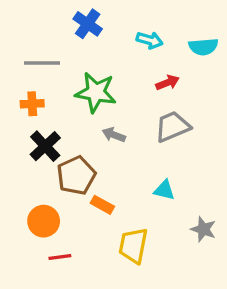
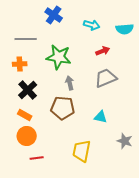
gray arrow: (114, 135) -> (70, 83), turned 56
brown pentagon: (76, 175) -> (63, 108), moved, turned 30
orange rectangle: (102, 205) -> (25, 115), moved

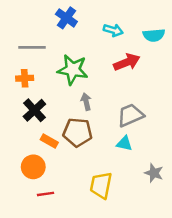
red arrow: (103, 51) -> (127, 62), size x1.5
gray trapezoid: (106, 78) -> (130, 115), moved
orange rectangle: (25, 115) -> (49, 141), moved

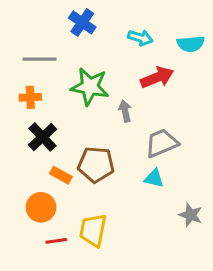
gray arrow: (86, 102) -> (125, 111), moved
yellow trapezoid: (101, 185) -> (93, 230), moved

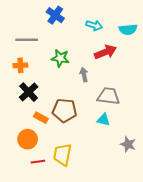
green star: (90, 87) -> (60, 58), size x0.7
gray trapezoid: (162, 143) -> (109, 96), turned 30

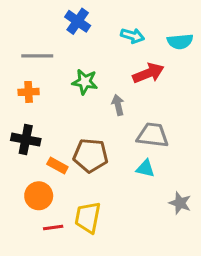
black cross: (29, 92) -> (26, 140), moved, turned -36

